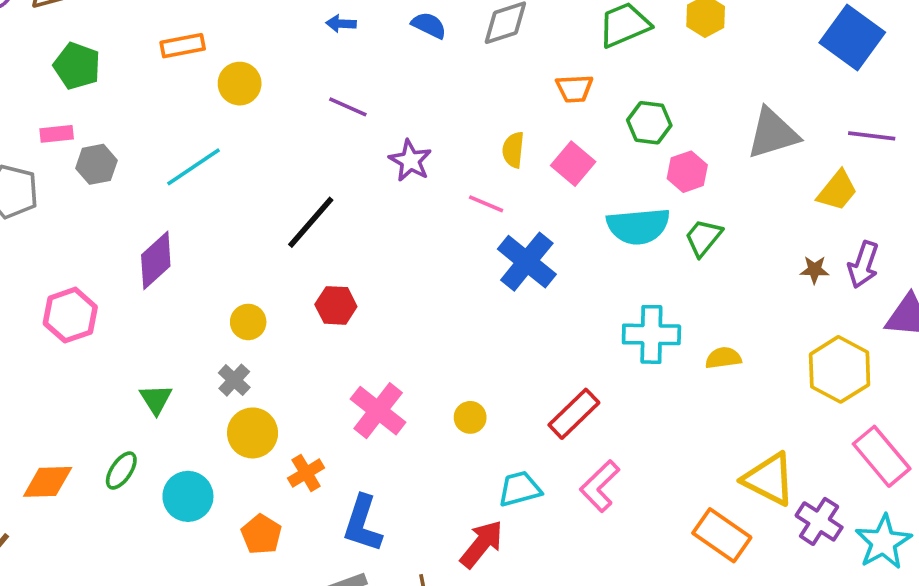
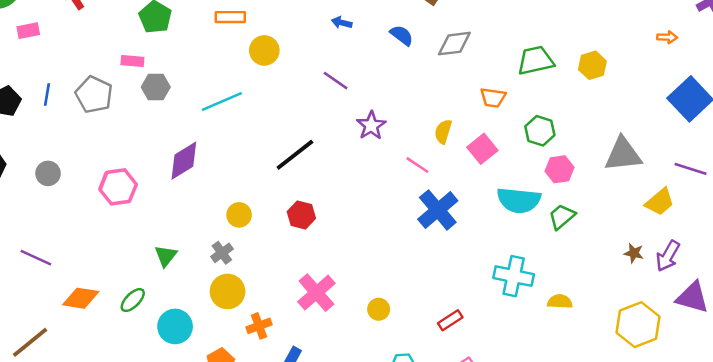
red rectangle: (574, 414) -> (450, 320), size x0.7

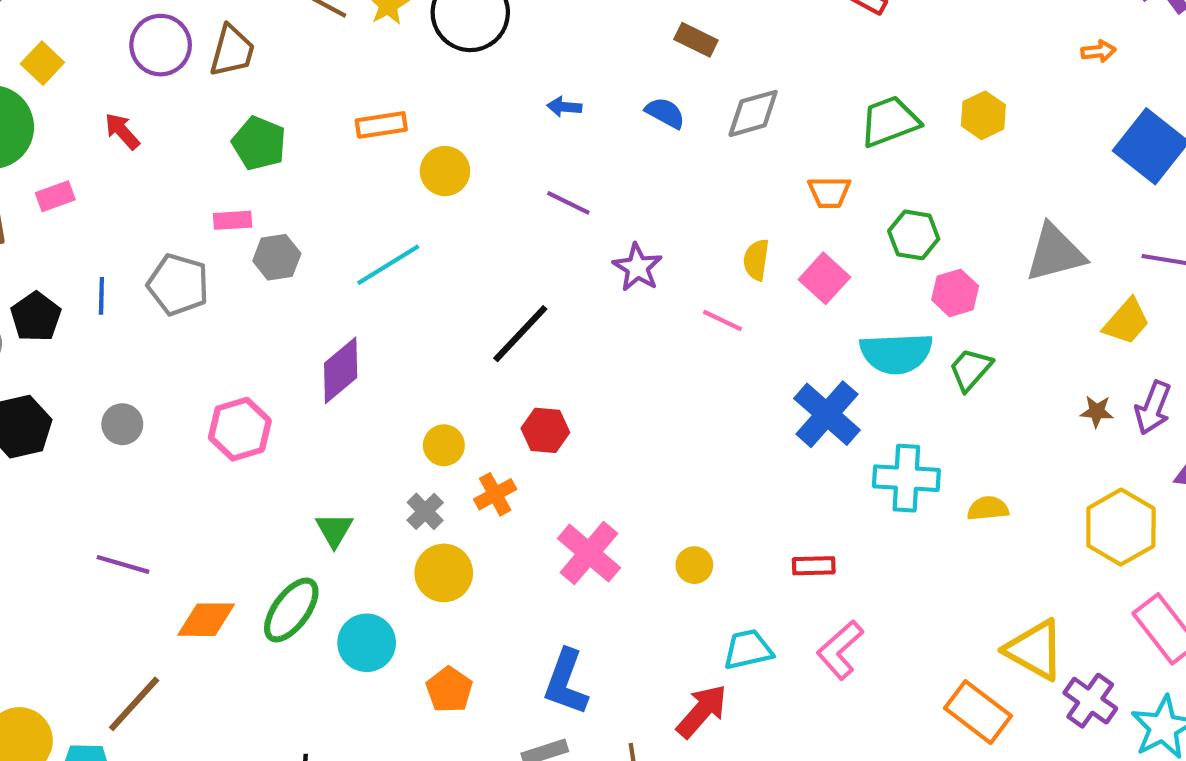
blue cross: (438, 210) -> (827, 414), moved
green ellipse: (133, 300) -> (291, 610), size x1.5
red rectangle: (450, 320) -> (814, 566), turned 40
orange cross: (259, 326) -> (495, 494), moved

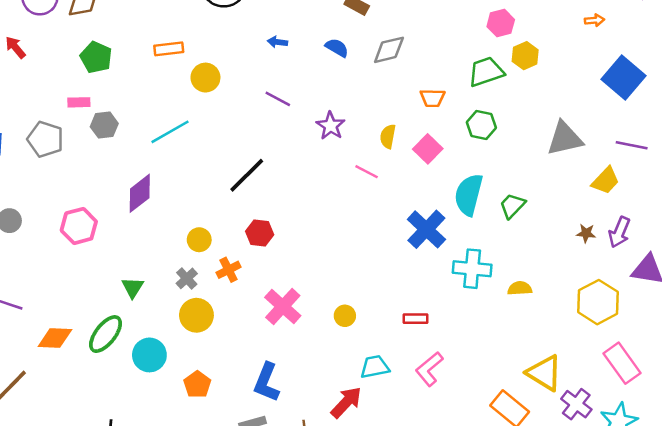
green trapezoid: (890, 121) -> (486, 72), moved
purple star: (637, 267) -> (331, 126), moved
pink hexagon: (955, 293) -> (501, 23), moved
cyan semicircle: (896, 353) -> (469, 195), turned 105

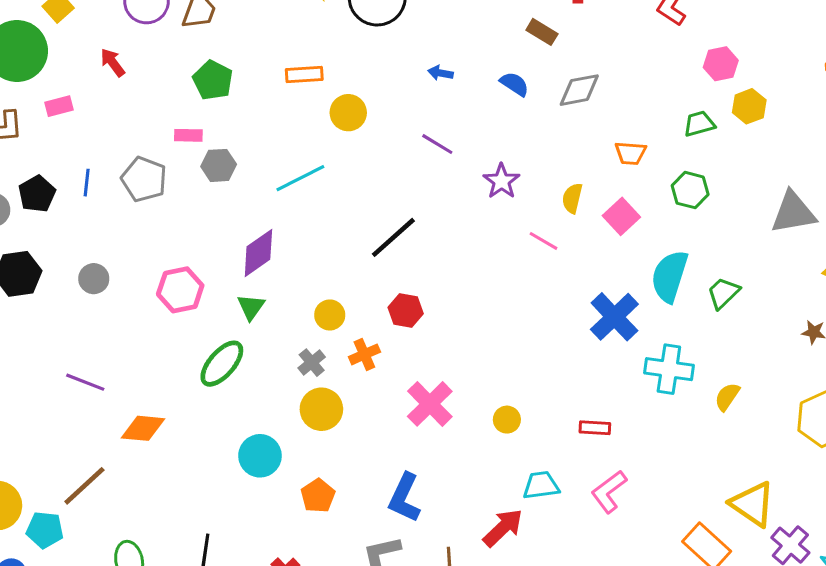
green trapezoid: (486, 72) -> (699, 124), size x0.7
green triangle: (133, 287) -> (251, 307), moved
yellow semicircle: (520, 288) -> (727, 397), turned -55
green ellipse: (106, 334) -> (222, 364), moved

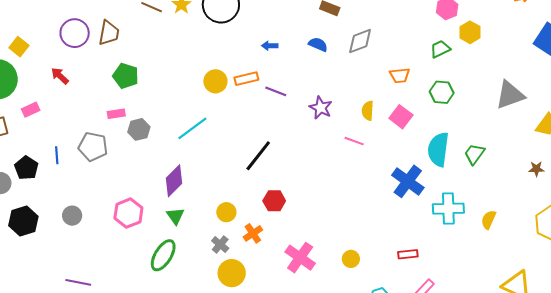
orange rectangle: (304, 75) -> (246, 79), moved

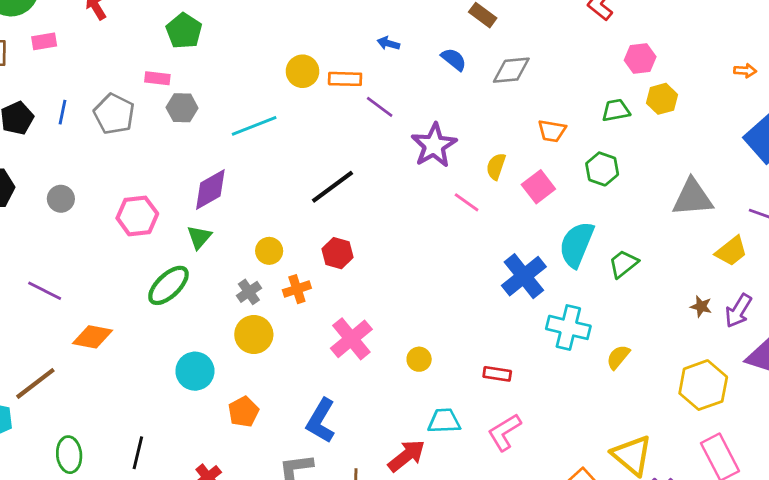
purple star: (321, 108) -> (434, 145), size x1.4

